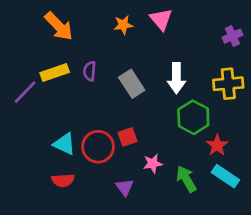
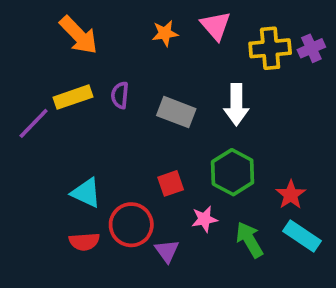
gray rectangle: (132, 84) -> (176, 112), turned -36
yellow cross: (228, 84) -> (270, 48), moved
green hexagon: (193, 117) -> (233, 172), moved
red circle: (98, 147) -> (131, 225), moved

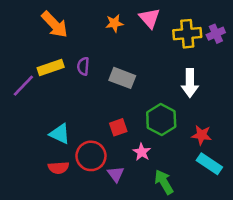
white arrow: (236, 105) -> (190, 83), moved
red star: (291, 195) -> (202, 135), turned -30
pink star: (204, 219) -> (142, 152), turned -30
green arrow: (249, 240) -> (164, 182), moved

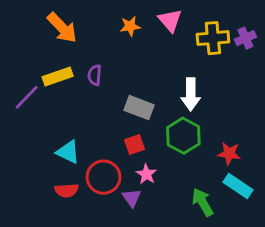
gray rectangle: (122, 78) -> (139, 108), moved
white arrow: (190, 83) -> (191, 94), moved
pink star: (142, 152) -> (146, 174), moved
green arrow: (164, 182) -> (203, 202), moved

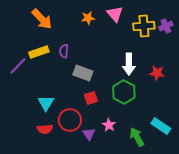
gray rectangle: (139, 108) -> (83, 73), moved
cyan triangle: (68, 152) -> (46, 103), turned 36
red star: (229, 153) -> (157, 73), moved
pink star: (146, 174) -> (109, 125), moved

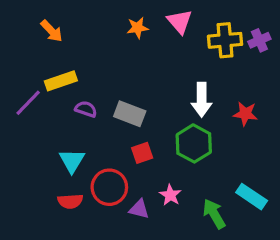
orange arrow: (42, 19) -> (52, 31), moved, size x0.7
purple semicircle: (64, 51) -> (86, 109), moved, turned 104
purple triangle: (89, 134) -> (139, 209), turned -40

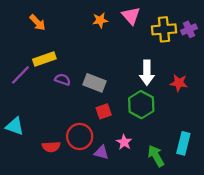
cyan triangle: (72, 161) -> (15, 126), moved, turned -42
cyan rectangle: (252, 197) -> (183, 143), turned 70

